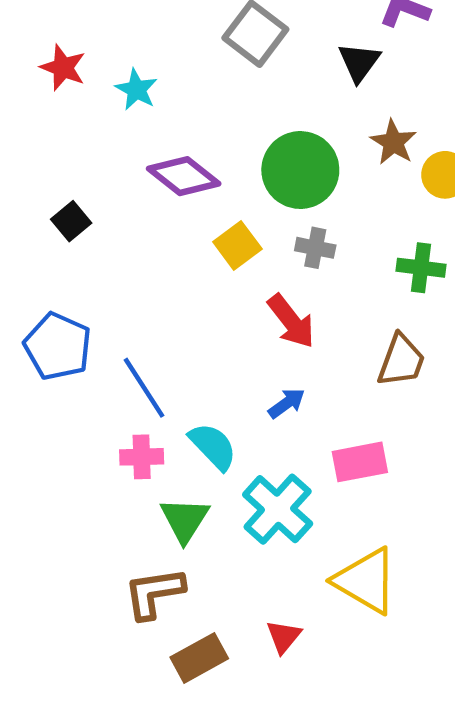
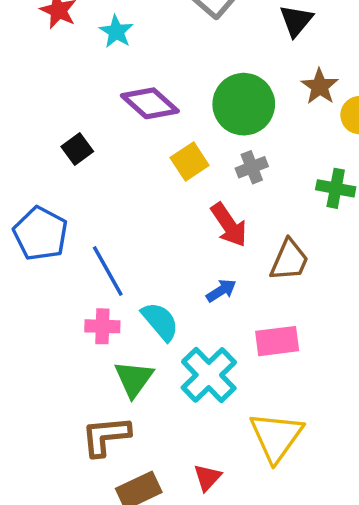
black square: (71, 221) -> (77, 149), moved
gray cross: (315, 248) -> (252, 167), turned -36
brown trapezoid: (401, 361) -> (289, 260), moved
yellow triangle: (366, 581) -> (276, 437), turned 32

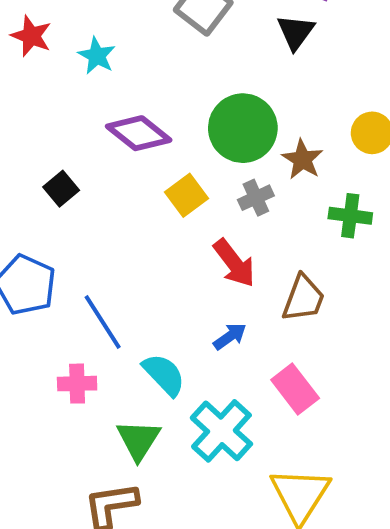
brown star: (320, 86) -> (302, 159), moved
pink cross: (102, 326) -> (77, 384), moved
pink rectangle: (277, 341) -> (295, 389), turned 63

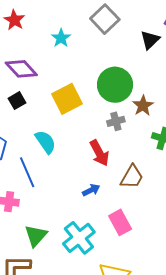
cyan star: (97, 56) -> (61, 38), moved
purple diamond: (139, 133) -> (21, 69), moved
yellow square: (186, 195) -> (67, 99), moved, size x1.4
cyan semicircle: (164, 375) -> (45, 142), moved

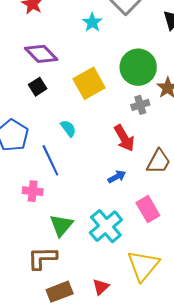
cyan star: (61, 38) -> (92, 22), moved
cyan semicircle: (45, 142) -> (68, 128), size x0.7

